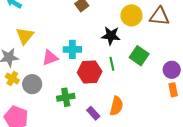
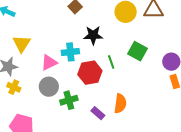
black star: (111, 36) -> (93, 35), moved
gray circle: (32, 84) -> (49, 87), moved

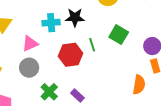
cyan cross: (70, 52) -> (51, 23), moved
green cross: (69, 100) -> (49, 92), moved, turned -30
orange semicircle: (120, 103) -> (139, 85), moved

